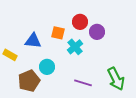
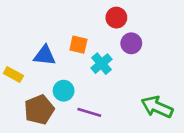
red circle: (80, 22) -> (116, 18), moved
green arrow: (116, 79) -> (157, 107), turned 140
purple line: (83, 83) -> (89, 112), moved

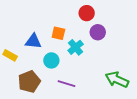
cyan circle: (64, 91) -> (51, 60), moved

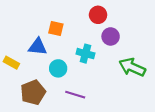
orange square: (58, 33) -> (56, 28), moved
cyan cross: (76, 47) -> (85, 54), turned -35
green arrow: (117, 80) -> (132, 67), moved

